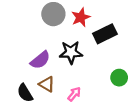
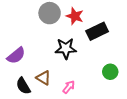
red star: (81, 17) -> (75, 16), turned -30
purple semicircle: (40, 60) -> (16, 56), moved

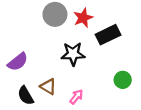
red star: (75, 16) -> (83, 18), turned 30

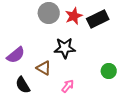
black rectangle: (108, 35) -> (98, 19), moved
brown triangle: (48, 87) -> (44, 68), moved

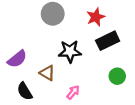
red star: (74, 16) -> (96, 17), moved
black rectangle: (98, 19) -> (108, 41), moved

